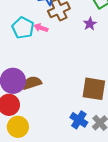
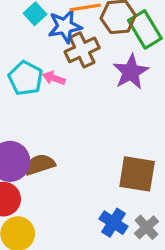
purple star: (90, 24) -> (131, 72), size x1.6

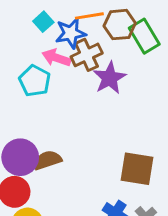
purple star: (131, 72) -> (110, 78), moved
pink arrow: (54, 78) -> (56, 58), moved, size x1.4

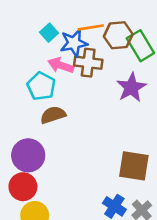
brown cross: (87, 55) -> (88, 63), turned 32
purple star: (110, 78) -> (131, 87), moved
brown semicircle: (48, 160) -> (53, 115), moved

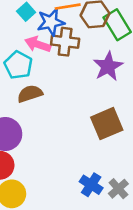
brown square: (134, 166) -> (107, 124), moved, turned -32

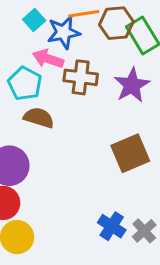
brown cross: (65, 42) -> (81, 77), moved
brown semicircle: (30, 94) -> (39, 118), turned 35

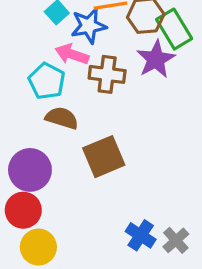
purple star: (132, 85) -> (156, 59), moved
brown square: (130, 153) -> (104, 157), moved

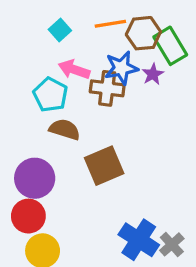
blue star: (89, 26) -> (121, 68), moved
purple star: (156, 59) -> (153, 74), size x0.6
blue cross: (141, 235) -> (139, 240), size x1.4

